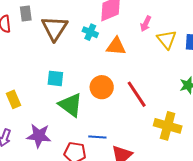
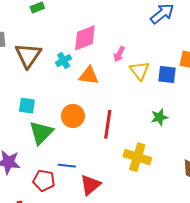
cyan cross: (90, 32) -> (64, 61), turned 35
red line: (137, 94) -> (108, 124), turned 40
green triangle: (71, 105) -> (41, 133), turned 36

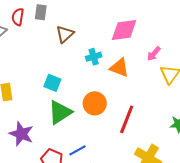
brown triangle: (28, 55) -> (65, 34), size x0.7
cyan cross: (64, 61) -> (94, 57), moved
blue line: (67, 166) -> (78, 150), turned -48

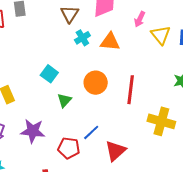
brown triangle: (65, 34) -> (70, 14), moved
cyan square: (52, 83) -> (49, 74), turned 30
green triangle: (60, 112) -> (64, 100), size x0.6

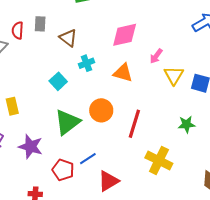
brown triangle: (70, 14) -> (68, 38), moved, turned -36
cyan cross: (82, 38) -> (86, 63), moved
cyan square: (49, 74) -> (58, 81), moved
green triangle: (64, 100) -> (67, 122), size x1.8

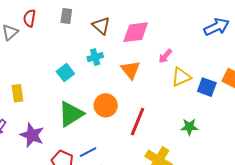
gray rectangle: (40, 24) -> (66, 16), moved
brown triangle: (68, 38) -> (101, 26), moved
orange triangle: (123, 73) -> (131, 70), turned 30
yellow triangle: (174, 75) -> (181, 77), turned 30

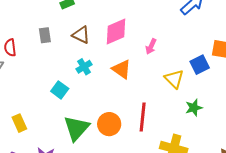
yellow triangle: (181, 77) -> (174, 79), moved, turned -35
blue square: (207, 87) -> (200, 65), turned -30
orange circle: (106, 105) -> (109, 124), moved

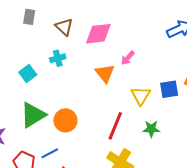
orange triangle: (122, 69) -> (105, 73), moved
red line: (143, 117) -> (115, 126), moved

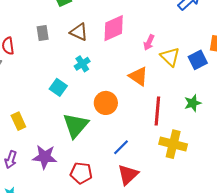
orange triangle: (105, 73) -> (138, 76), moved
yellow triangle: (141, 96) -> (170, 57), moved
orange circle: (65, 120) -> (106, 103), moved
blue line: (50, 153) -> (121, 147), moved

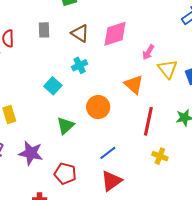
green triangle: (76, 125) -> (65, 126), size x0.7
yellow cross: (173, 144) -> (160, 156), size x0.6

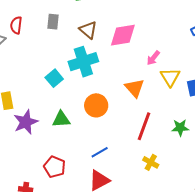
cyan cross: (80, 65) -> (83, 62), size x1.8
green triangle: (65, 126) -> (61, 119), turned 30
purple star: (31, 153) -> (26, 122), moved, turned 30

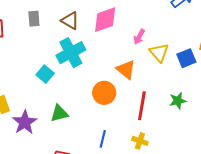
orange circle: (96, 105) -> (104, 93), moved
blue line: (100, 152) -> (103, 139), turned -36
yellow cross: (151, 162) -> (140, 141), moved

